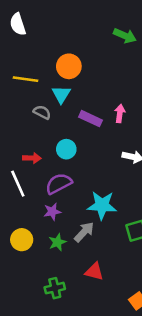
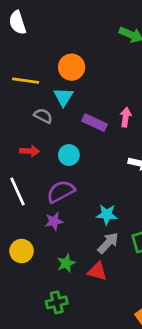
red arrow: (32, 158) -> (30, 151), moved
cyan star: (102, 205) -> (107, 215), size x0.7
gray arrow: (84, 232) -> (108, 243), moved
green star: (57, 242) -> (66, 263), moved
red triangle: (94, 272) -> (97, 271), moved

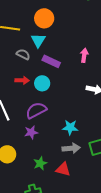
purple rectangle: (95, 123) -> (51, 61), moved
red arrow: (30, 151) -> (22, 80), moved
gray arrow: (108, 243) -> (71, 148), turned 42

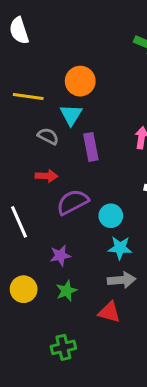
purple rectangle: (51, 61) -> (91, 147), turned 54
cyan circle: (42, 83) -> (111, 216), moved
purple semicircle: (36, 110) -> (73, 202), moved
green star: (40, 163) -> (66, 291), moved

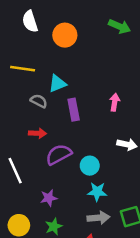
white semicircle: (19, 31) -> (30, 21), moved
orange circle: (80, 81) -> (65, 35), moved
cyan triangle: (71, 115) -> (57, 84), turned 36

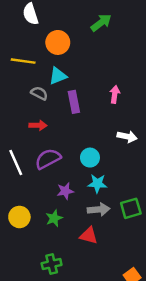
green arrow: (120, 26) -> (101, 23), moved, turned -60
orange circle: (65, 35) -> (58, 42), moved
purple semicircle: (59, 154) -> (48, 159), moved
purple star: (49, 198) -> (65, 191), moved

